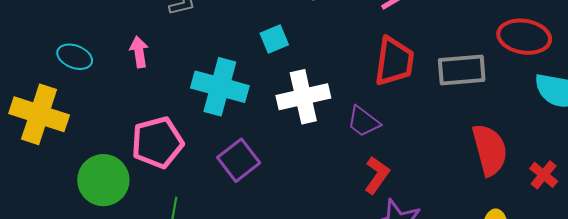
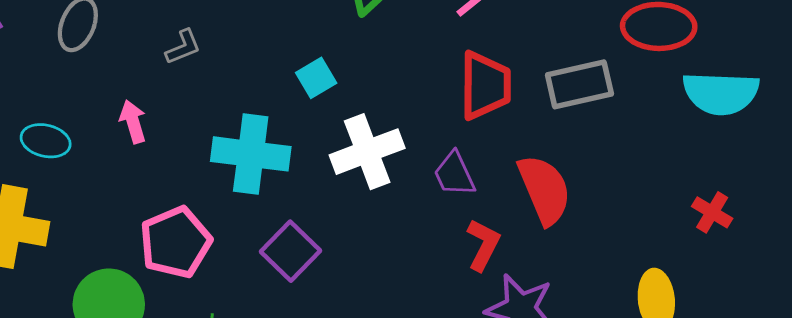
purple trapezoid: (363, 122) -> (454, 174), turned 36
red semicircle: (490, 150) -> (544, 190), moved

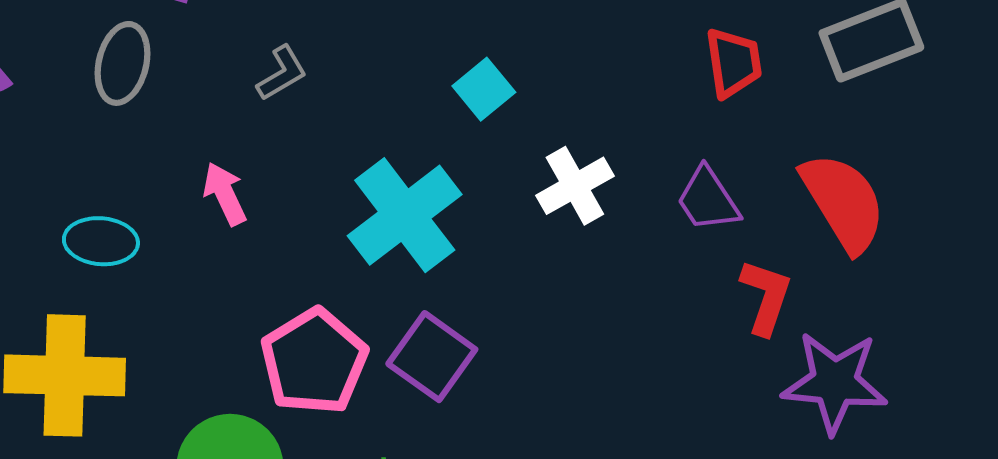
red trapezoid: (485, 85) -> (733, 63), size x0.7
white cross: (367, 152) -> (575, 186), size x0.7
cyan cross: (251, 154) -> (405, 215), turned -36
purple square: (291, 251) -> (432, 357), moved

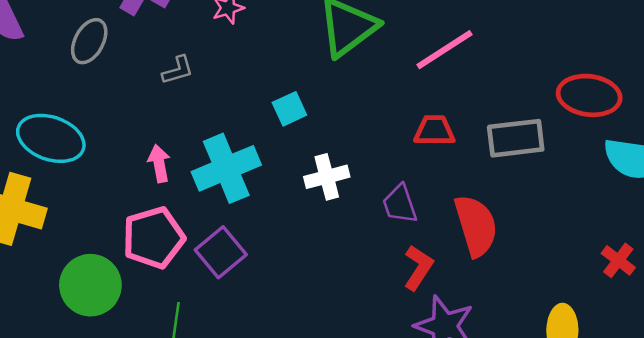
red trapezoid: (733, 63) -> (434, 131), turned -96
pink arrow: (225, 194) -> (159, 163), moved
cyan ellipse: (101, 241) -> (51, 138), size x1.6

